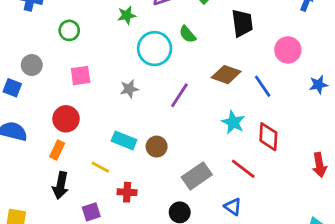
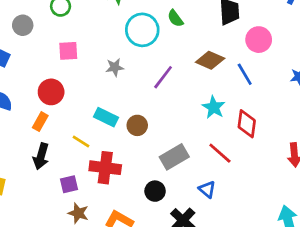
pink circle: (288, 50) -> (259, 40), moved
gray circle: (32, 65) -> (23, 25), moved
red cross: (127, 192) -> (105, 168), size x1.6

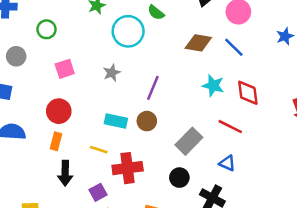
purple line: (163, 77) -> (153, 88), moved

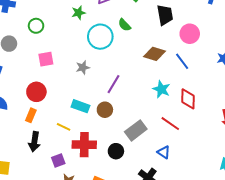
black circle: (179, 178) -> (116, 151), moved

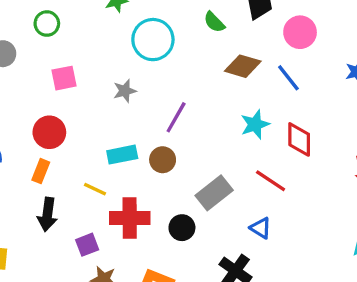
green semicircle: (124, 25) -> (214, 22), moved
cyan star: (161, 89) -> (255, 124), turned 30
cyan rectangle: (80, 106) -> (122, 155), turned -30

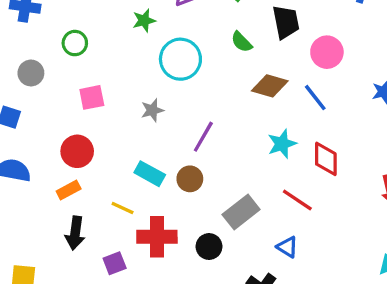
cyan rectangle: (122, 155) -> (150, 174), turned 40
orange rectangle: (41, 171) -> (69, 190), turned 40

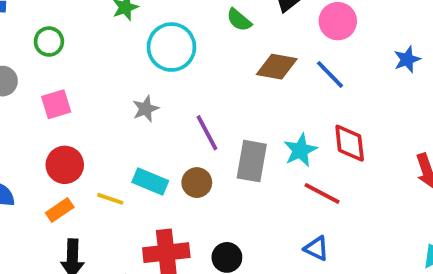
pink square: (92, 97) -> (56, 104), moved
purple line: (203, 137) -> (207, 133), turned -52
cyan star: (282, 144) -> (300, 150), moved
yellow line: (123, 208) -> (110, 199), moved
gray rectangle: (241, 212) -> (252, 161), moved, turned -36

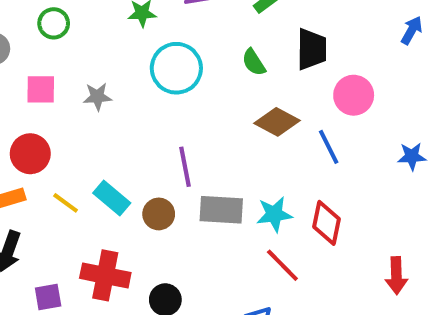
gray star: (146, 109) -> (97, 97), moved
gray rectangle: (252, 161) -> (221, 210), turned 66

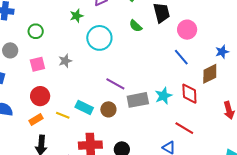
brown diamond: (277, 122) -> (210, 74), moved, turned -40
purple line: (185, 167) -> (115, 84), turned -36
red line: (282, 265) -> (184, 128), moved

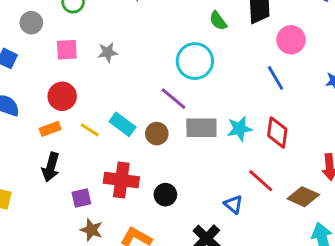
cyan circle: (99, 38) -> (195, 61), moved
brown diamond: (210, 74) -> (303, 197), moved, turned 40

